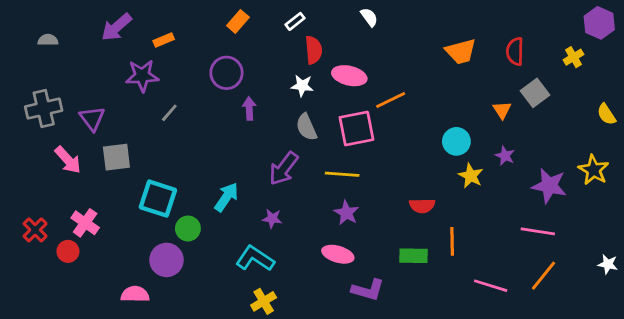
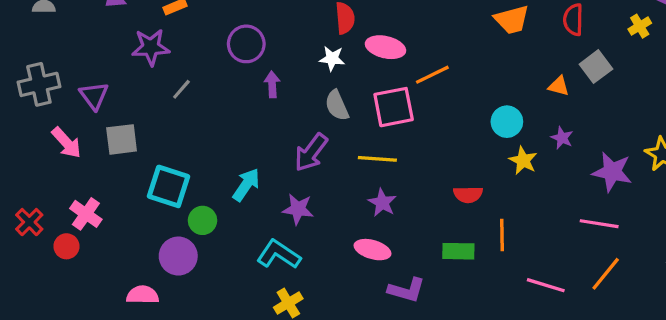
orange triangle: (502, 110) -> (559, 86), turned -42
purple star: (272, 219) -> (298, 209), size x1.4

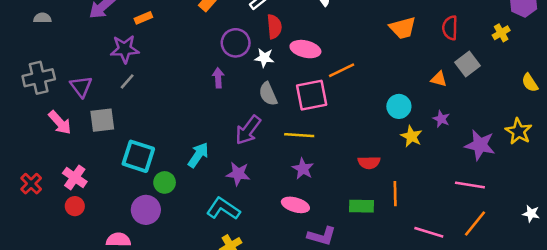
purple circle: (246, 44) -> (236, 43), moved
gray line: (181, 89) -> (127, 81), moved
red circle: (66, 246) -> (75, 206), moved

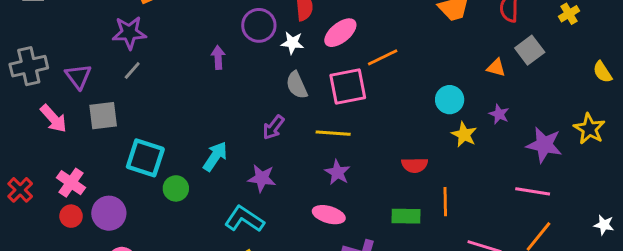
pink ellipse: (305, 49) -> (340, 33), turned -52
purple arrow: (218, 78) -> (218, 57), moved
purple arrow: (248, 130) -> (273, 127), size x0.7
purple circle: (146, 210) -> (109, 213), moved

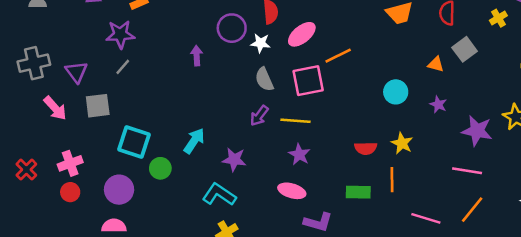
purple arrow: (273, 127) -> (259, 116), moved
yellow star: (464, 135) -> (402, 143), moved
pink cross: (71, 183) -> (70, 163), turned 35
purple circle: (109, 213) -> (119, 190), moved

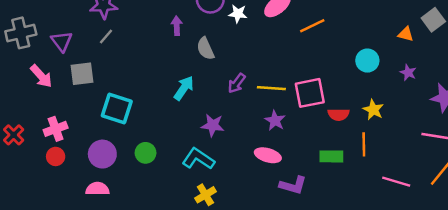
gray semicircle: (264, 79) -> (205, 49), moved
pink square: (308, 81) -> (310, 93), moved
cyan arrow: (194, 141) -> (184, 88), moved
green circle: (160, 168) -> (146, 153), moved

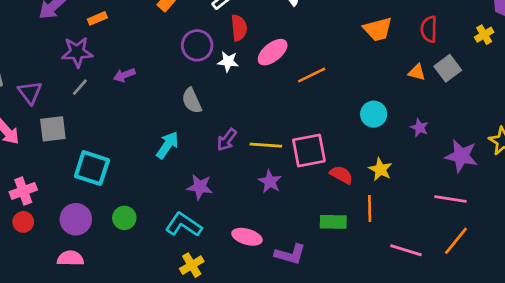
purple arrow: (177, 26) -> (124, 75), moved, turned -108
orange triangle: (406, 34) -> (417, 72), moved
red semicircle: (339, 114) -> (341, 175), turned -150
pink ellipse: (268, 155) -> (247, 237), moved

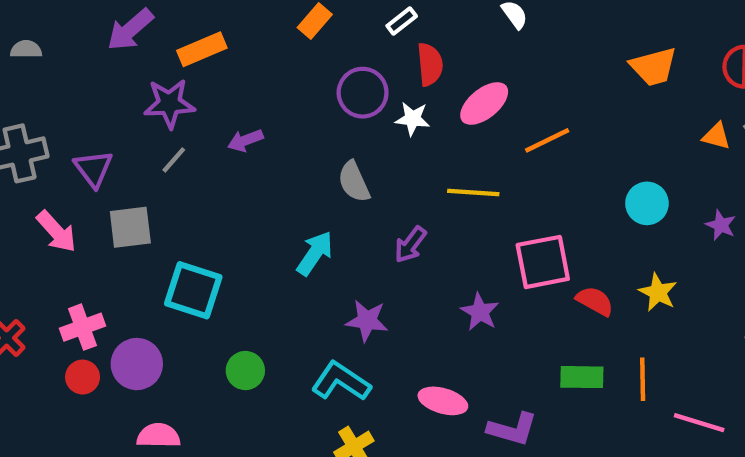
orange rectangle: (97, 18) -> (202, 49), size x1.5
yellow line: (266, 145) -> (473, 193), moved
orange line: (370, 208) -> (643, 379), moved
purple circle: (76, 219) -> (137, 364), moved

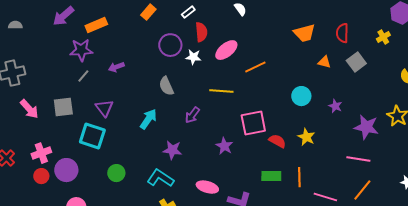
orange triangle: (716, 136) -> (324, 62), moved
purple triangle: (93, 169) -> (104, 108), moved

